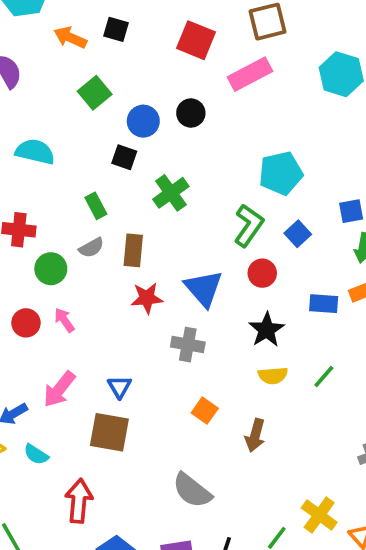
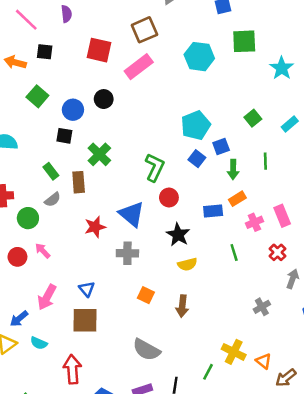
cyan pentagon: (281, 173) -> (196, 125), moved
blue square: (298, 234) -> (197, 159), moved
brown rectangle: (133, 250) -> (79, 182), moved
green line: (324, 377) -> (234, 253), moved, turned -49

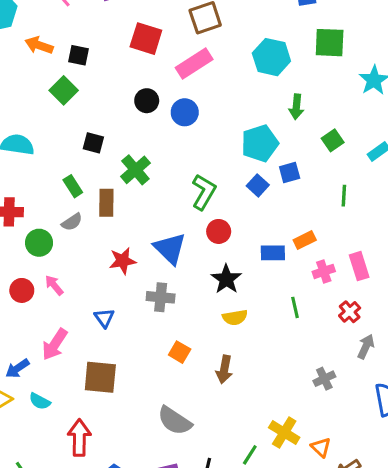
black square: (45, 52) -> (79, 55), moved
blue circle: (73, 110) -> (185, 112), moved
green arrow: (233, 170) -> (296, 107), moved
blue triangle: (87, 289) -> (104, 318), moved

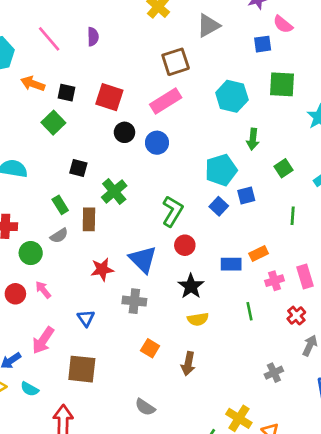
red square: (146, 39) -> (109, 97), moved
gray semicircle: (175, 421) -> (145, 407), size x0.7

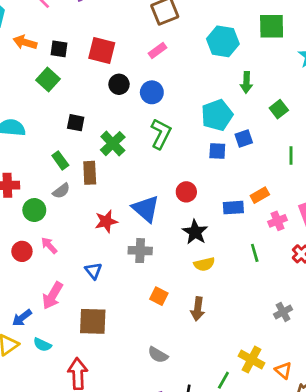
pink rectangle: (166, 101) -> (157, 50), size x0.6
blue square: (219, 206) -> (217, 151), turned -36
green L-shape: (172, 211) -> (161, 134), moved

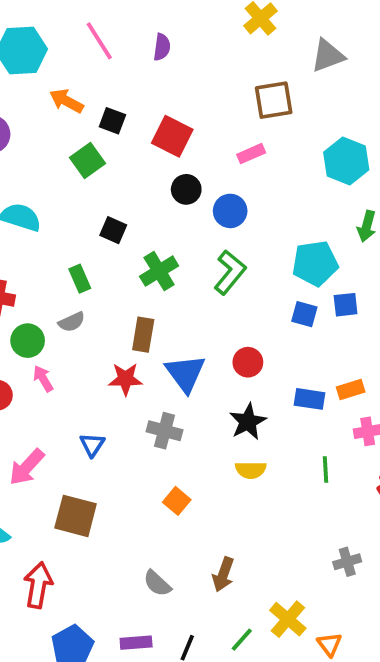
brown rectangle: (90, 173) -> (143, 335), moved
pink arrow: (49, 245) -> (43, 379), moved
brown arrow: (198, 309) -> (223, 575), moved

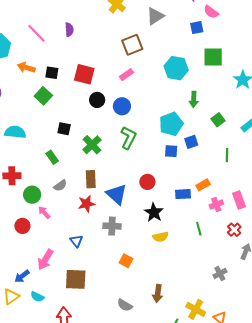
gray semicircle: (72, 322) -> (60, 186), moved

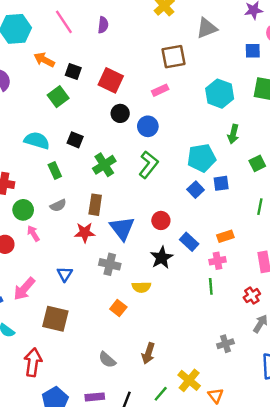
cyan semicircle: (15, 132) -> (37, 140), moved
blue square: (171, 151) -> (196, 190), turned 32
blue rectangle: (183, 194) -> (189, 242), moved, turned 35
pink cross: (216, 205) -> (218, 261), moved
yellow semicircle: (161, 237) -> (141, 287), moved

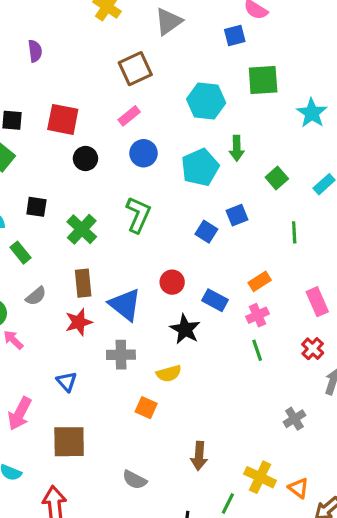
blue circle: (148, 126) -> (144, 153), moved
cyan pentagon: (202, 158) -> (200, 167), moved
gray semicircle: (107, 360) -> (135, 480), moved

